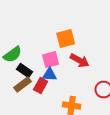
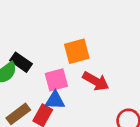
black rectangle: (25, 70) -> (21, 62), moved

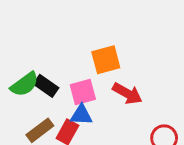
black rectangle: (21, 62) -> (46, 86), moved

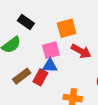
black rectangle: (46, 86) -> (26, 22), moved

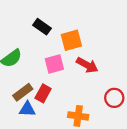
black rectangle: (26, 22) -> (42, 27), moved
blue triangle: (50, 66) -> (27, 109), moved

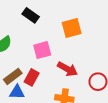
orange square: (71, 40) -> (72, 28), moved
red arrow: (87, 65) -> (67, 69), moved

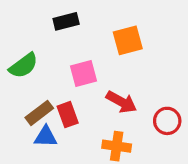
black rectangle: (31, 15) -> (66, 21), turned -49
red rectangle: (32, 77) -> (68, 115), turned -49

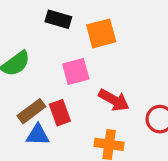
black rectangle: (66, 21) -> (58, 19), turned 30
orange square: (128, 40) -> (101, 33), moved

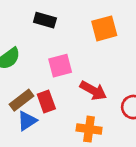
orange square: (101, 33) -> (104, 28), moved
blue triangle: (38, 135) -> (27, 121), turned -35

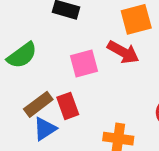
red arrow: (93, 90) -> (123, 52), moved

